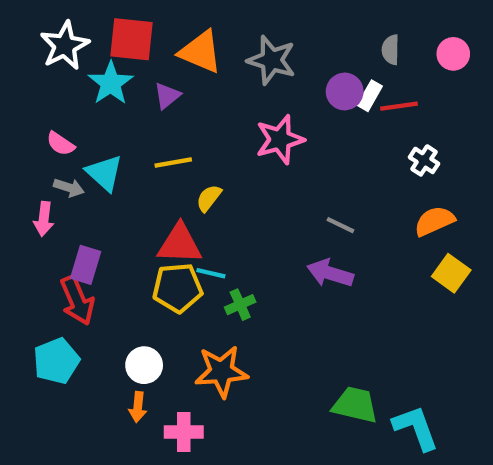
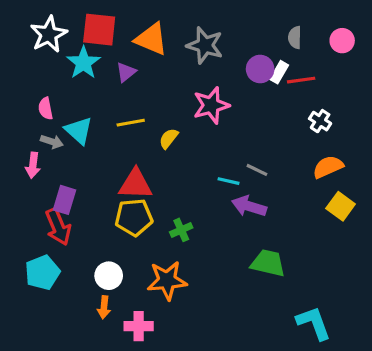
pink semicircle: (61, 144) -> (46, 108), turned 45
yellow semicircle: (209, 198) -> (169, 138), moved
cyan line: (211, 273) -> (229, 181), moved
green trapezoid: (355, 405) -> (268, 263), moved

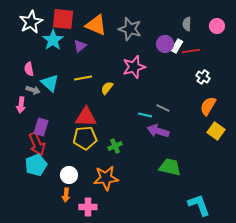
orange semicircle: (328, 167) -> (208, 106), turned -36
cyan pentagon: (42, 273) -> (36, 165), moved

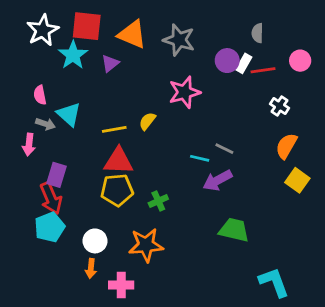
pink circle: (217, 26) -> (300, 61), moved
yellow line: (83, 78) -> (114, 129), moved
purple arrow: (158, 131) -> (218, 180), turned -45

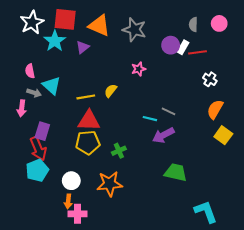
pink circle: (300, 61) -> (219, 23), moved
pink star: (184, 92) -> (139, 69), size x0.6
pink cross: (121, 285) -> (77, 214), moved

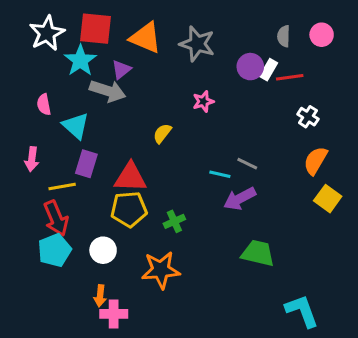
gray arrow: (34, 93) -> (108, 91), moved, size x1.6
yellow line: (86, 97) -> (62, 186), moved
purple rectangle: (42, 131) -> (86, 164), moved
white circle: (71, 181) -> (103, 250), moved

